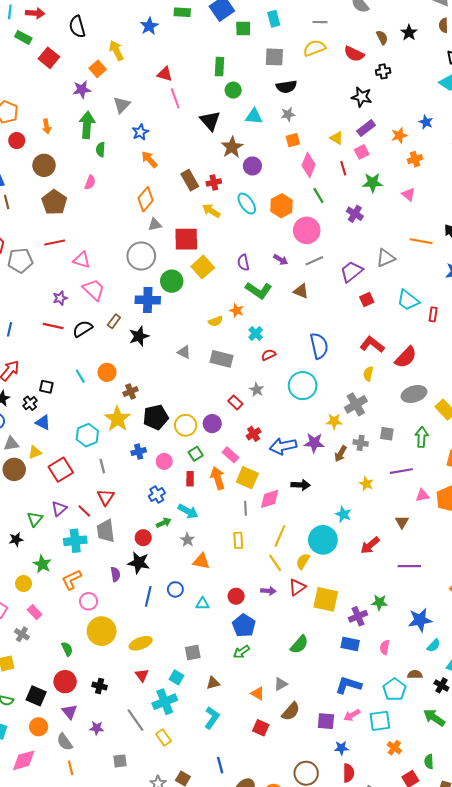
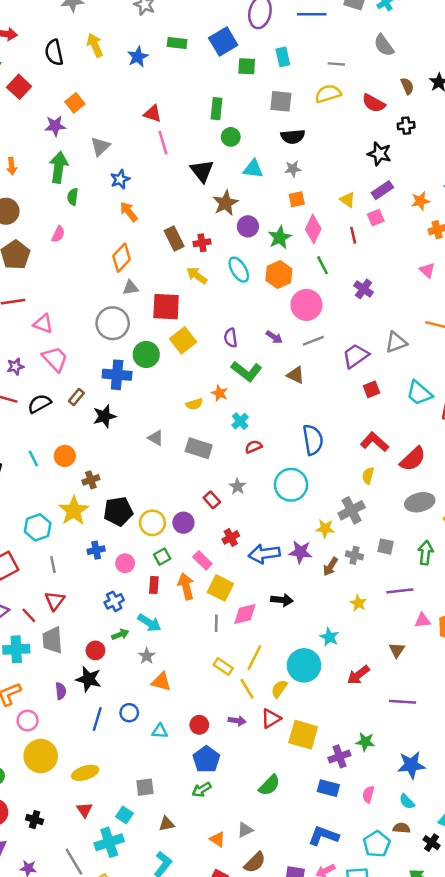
yellow arrow: (116, 50) -> (95, 45), moved
green star: (373, 183) -> (280, 237), moved, turned -30
yellow rectangle: (238, 540) -> (223, 666), moved, turned -56
cyan semicircle: (434, 646) -> (407, 802), moved, turned 88

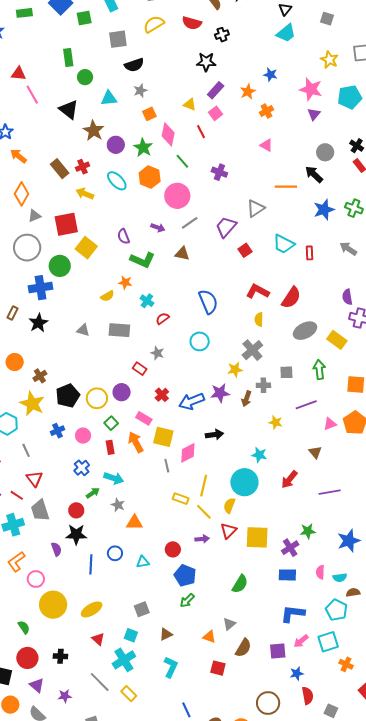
cyan circle: (291, 485) -> (200, 341), size x0.7
cyan semicircle: (407, 802) -> (340, 578), moved, turned -40

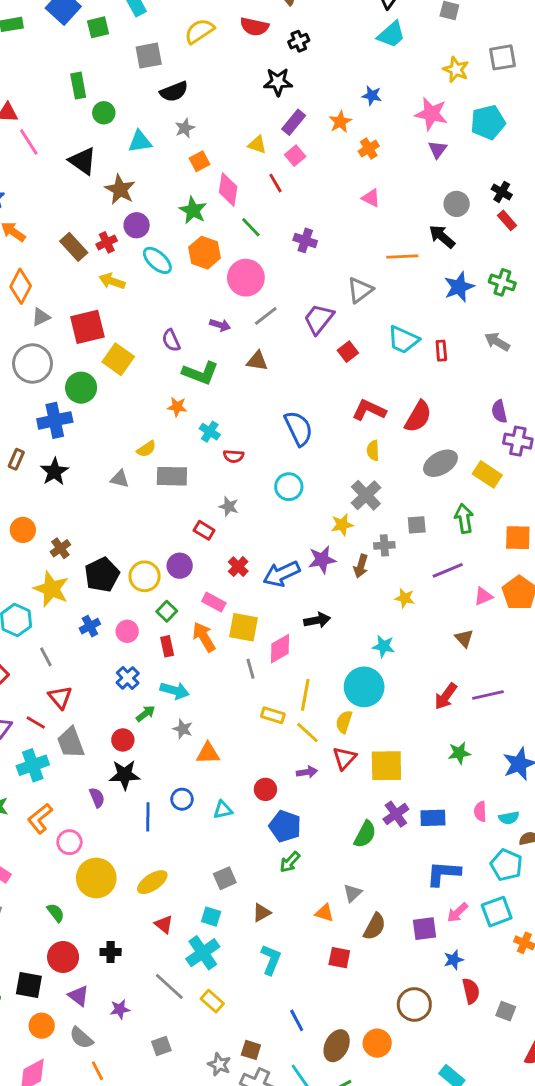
purple circle: (116, 145) -> (137, 225), moved
yellow semicircle: (107, 296) -> (146, 449), moved
red semicircle: (162, 318) -> (234, 456), turned -136
red arrow: (289, 479) -> (446, 696), moved
purple cross: (290, 548) -> (396, 814), moved

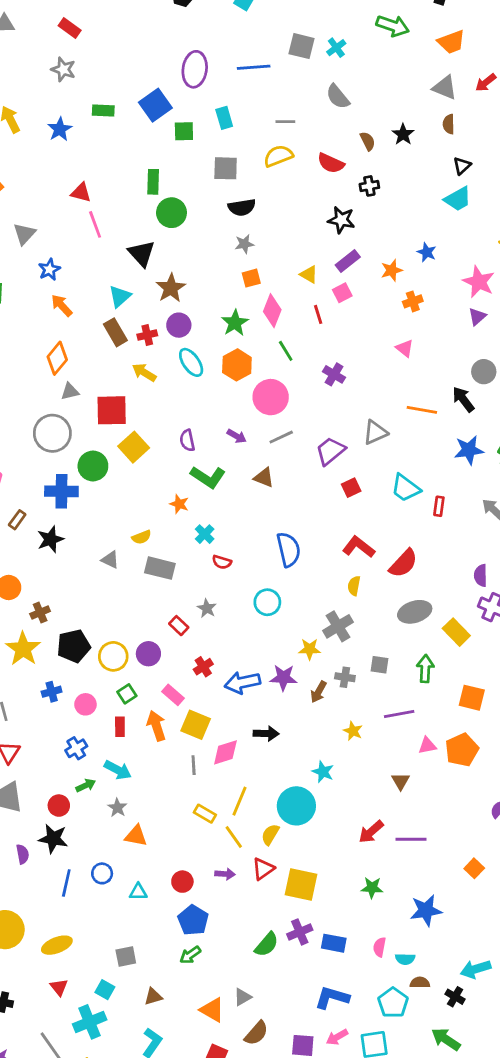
green circle: (104, 113) -> (171, 213), size x1.4
cyan triangle: (140, 142) -> (120, 296), moved, turned -45
orange triangle: (324, 913) -> (212, 1010), size x1.4

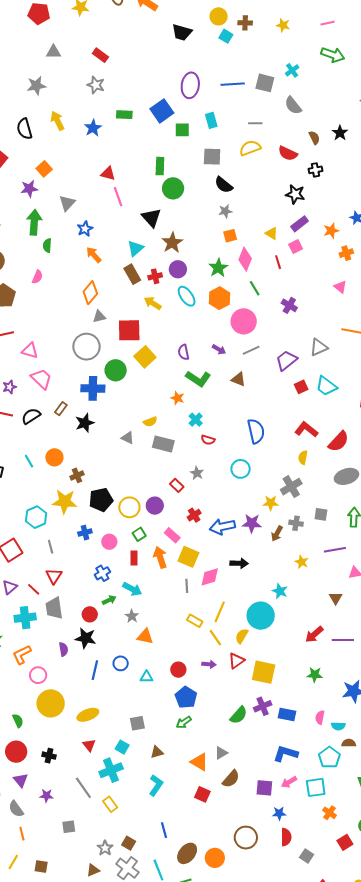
gray square: (301, 46) -> (265, 83), moved
black semicircle: (242, 207) -> (224, 185), turned 48
cyan trapezoid: (406, 488) -> (326, 386), moved
yellow star: (23, 649) -> (65, 502), turned -30

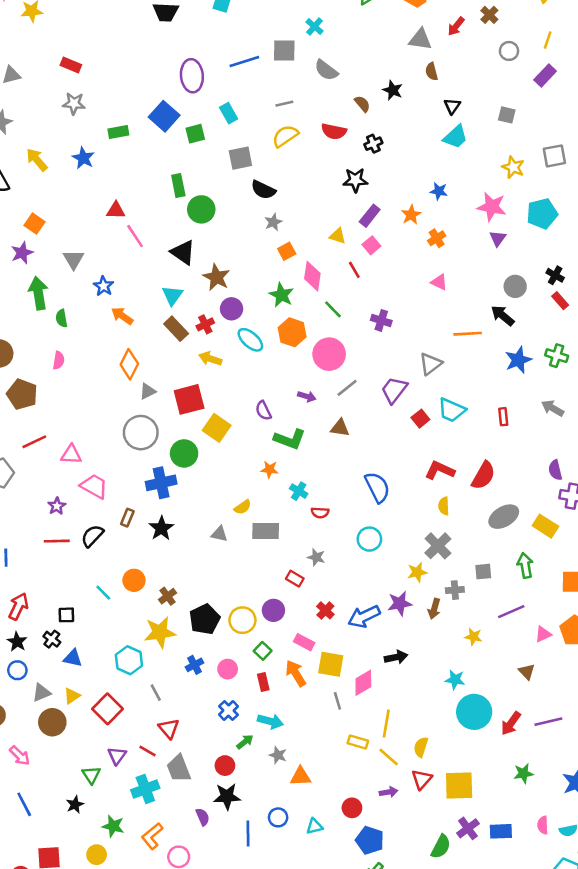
cyan circle: (261, 616) -> (474, 712), moved

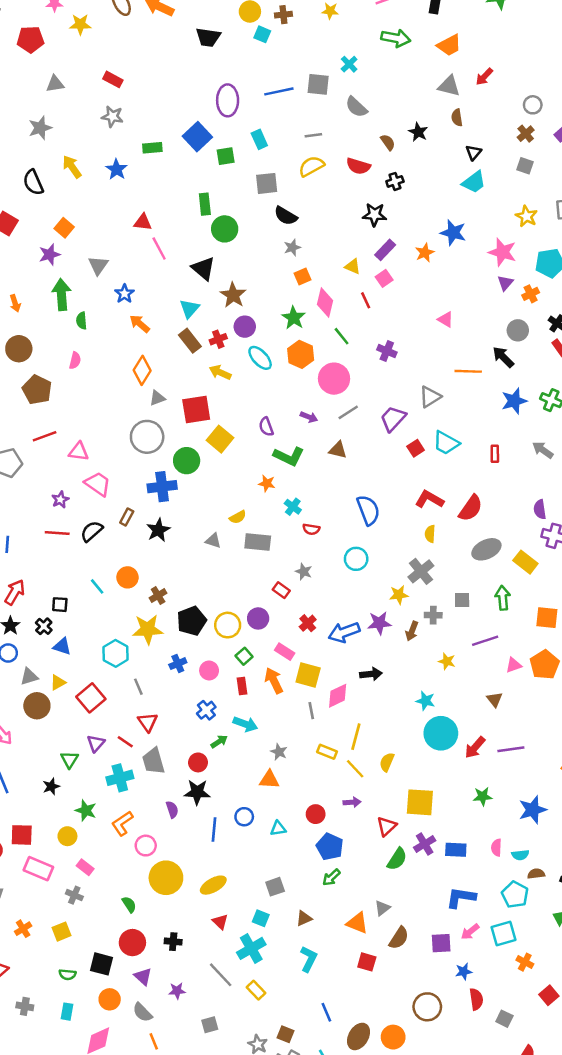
brown cross: (489, 15) -> (526, 134), moved
blue star: (439, 191) -> (453, 233), size x1.5
orange cross: (437, 238) -> (531, 294), moved
gray star: (278, 755) -> (279, 752), moved
red triangle: (422, 779) -> (387, 826), moved

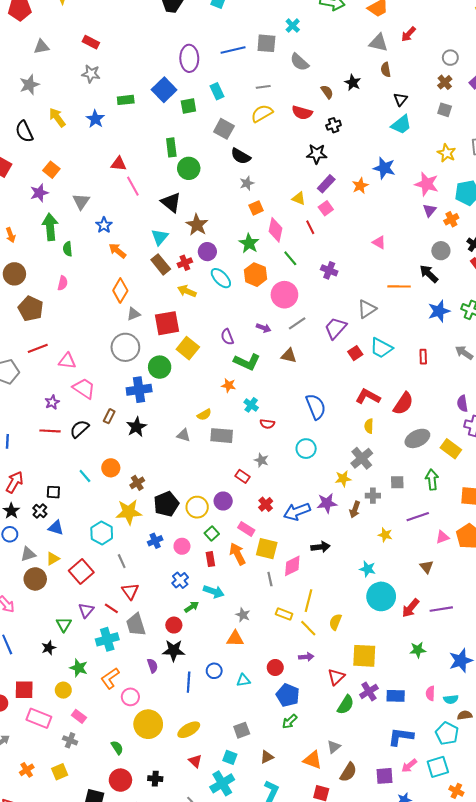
gray square: (267, 183) -> (224, 129), turned 36

